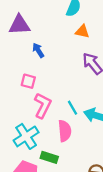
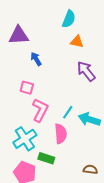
cyan line: (72, 108) -> (68, 112), turned 64

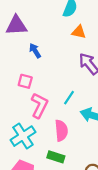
cyan line: (68, 112) -> (69, 98), moved
green rectangle: (46, 158) -> (56, 157), moved

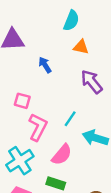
blue arrow: (35, 51) -> (45, 65), moved
pink semicircle: (61, 131) -> (62, 155), turned 45

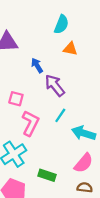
purple arrow: (92, 82) -> (55, 85), moved
pink semicircle: (62, 155) -> (84, 163), moved

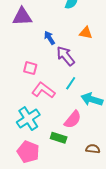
orange triangle: (70, 49) -> (86, 33), moved
pink L-shape: (30, 123) -> (43, 90), turned -80
pink semicircle: (84, 163) -> (73, 120), moved

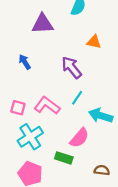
purple triangle: (22, 17) -> (43, 24), moved
blue arrow: (49, 38) -> (25, 62), moved
pink square: (30, 68) -> (18, 108), moved

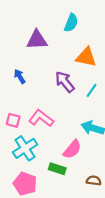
orange triangle: (94, 42) -> (86, 57), size x1.5
cyan line: (77, 98) -> (92, 90), moved

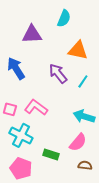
blue arrow: (20, 76) -> (16, 68), size x1.6
cyan cross: (25, 148) -> (21, 135), turned -30
pink semicircle: (72, 149) -> (78, 142), moved

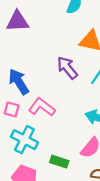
purple triangle: (32, 34) -> (17, 21), moved
blue arrow: (16, 68) -> (19, 82), moved

